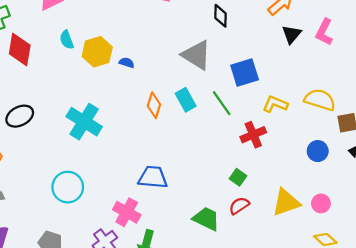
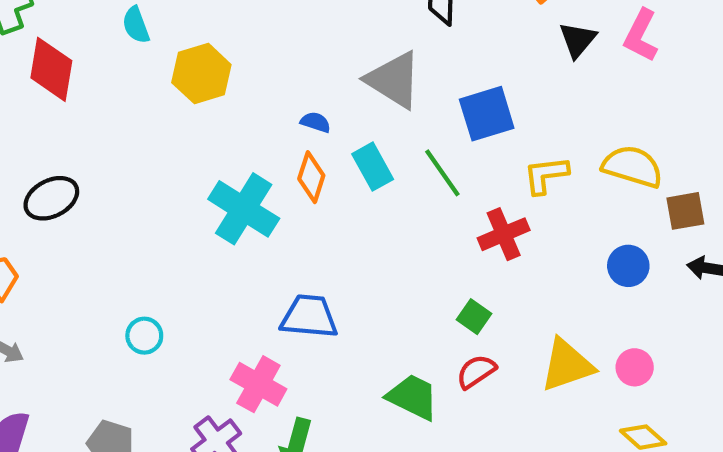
cyan semicircle: (67, 40) -> (136, 25), moved
blue semicircle: (127, 63) -> (316, 122), moved
yellow L-shape: (275, 104) -> (546, 175), turned -30
cyan cross: (84, 122) -> (244, 209), moved
cyan circle: (68, 187) -> (144, 336), size x0.6

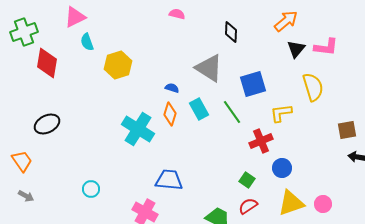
pink L-shape: (641, 36) -> (326, 47), turned -110
yellow semicircle: (633, 167) -> (313, 87), moved, turned 56
blue circle: (628, 266) -> (282, 168), moved

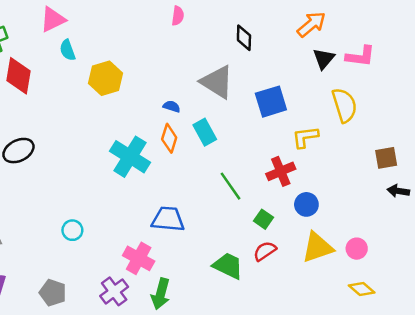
pink semicircle: (177, 14) -> (178, 16), turned 84
green line: (232, 112) -> (230, 186), moved

